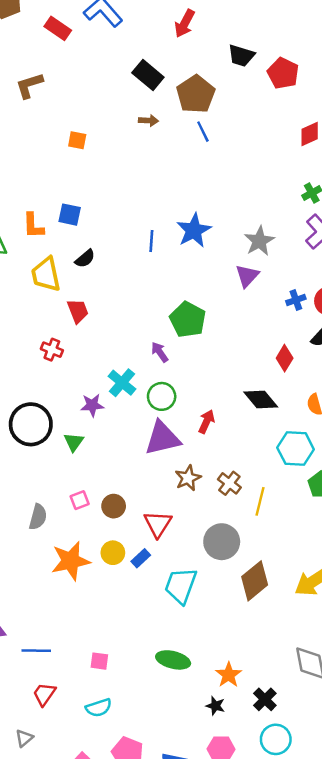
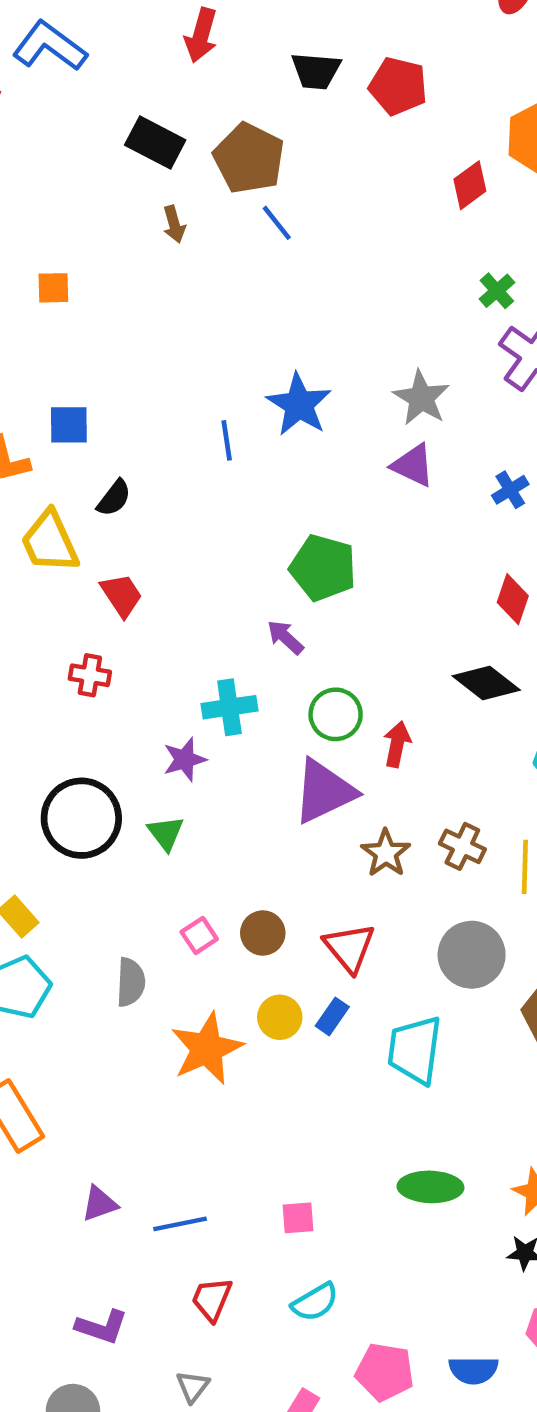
brown arrow: (148, 121) -> (174, 224), turned 84
purple triangle: (247, 276) -> (413, 465), turned -35
cyan cross: (122, 383) -> (229, 707), turned -36
green circle: (162, 396) -> (336, 714), moved

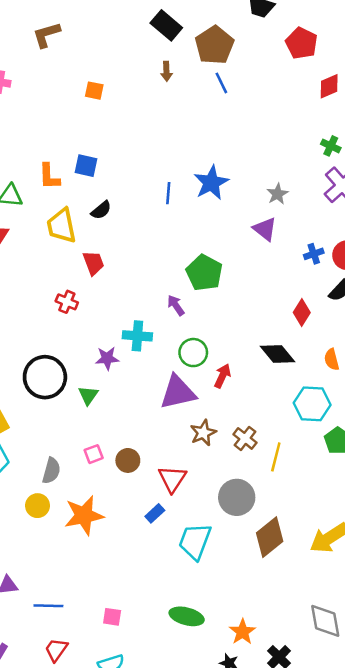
red pentagon: (398, 86) -> (301, 43), moved
green cross: (497, 291) -> (331, 146), turned -36
gray star: (421, 398) -> (277, 194), size x0.7
yellow circle: (280, 1017) -> (38, 506), moved

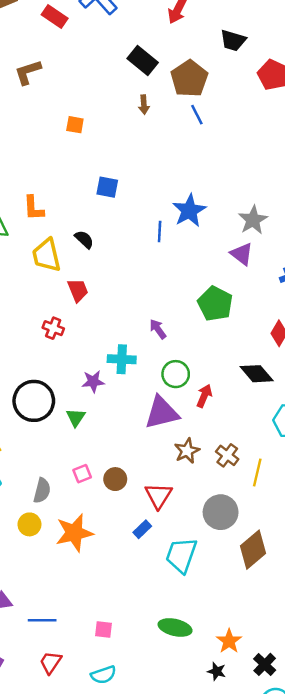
blue square: (86, 166) -> (107, 187), moved
blue line: (168, 193) -> (160, 232), moved
gray star: (277, 194) -> (253, 220), size x1.4
black semicircle: (101, 210) -> (84, 239), turned -96
green pentagon: (204, 273) -> (215, 304), moved

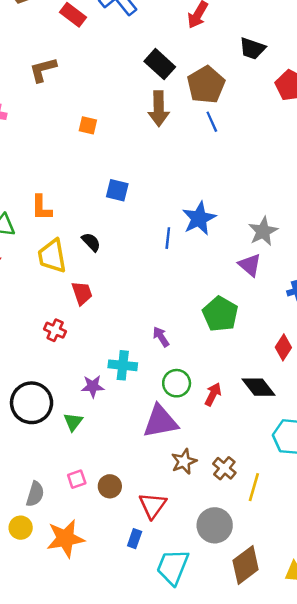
brown arrow: (144, 105) -> (159, 109), size x1.8
red arrow: (204, 396) -> (213, 394), moved
blue rectangle: (142, 529) -> (135, 539), turned -30

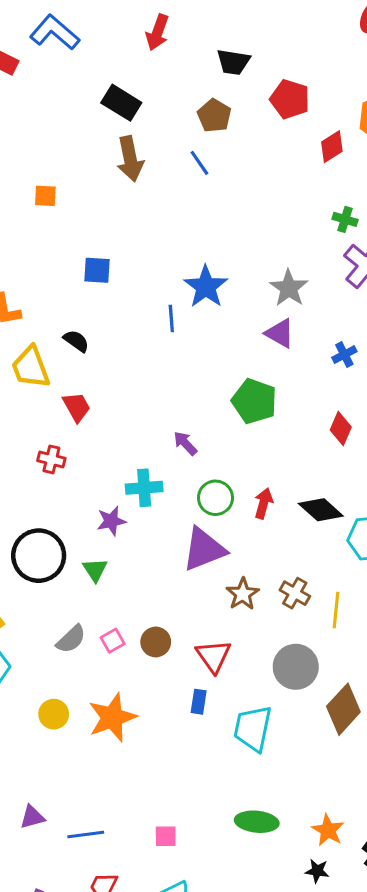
brown pentagon: (206, 85) -> (214, 116), moved, size x0.7
black diamond: (259, 387) -> (321, 510), moved
gray semicircle: (35, 494) -> (71, 639), moved, turned 40

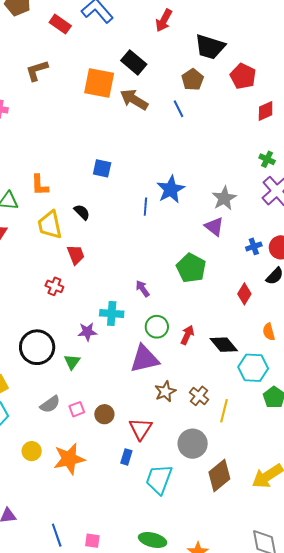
black trapezoid: (233, 62) -> (210, 47), size x1.4
brown arrow: (130, 159) -> (134, 100), turned 124
orange square: (45, 196) -> (99, 83), moved, size x2.0
blue line: (86, 835) -> (57, 535), moved, turned 70

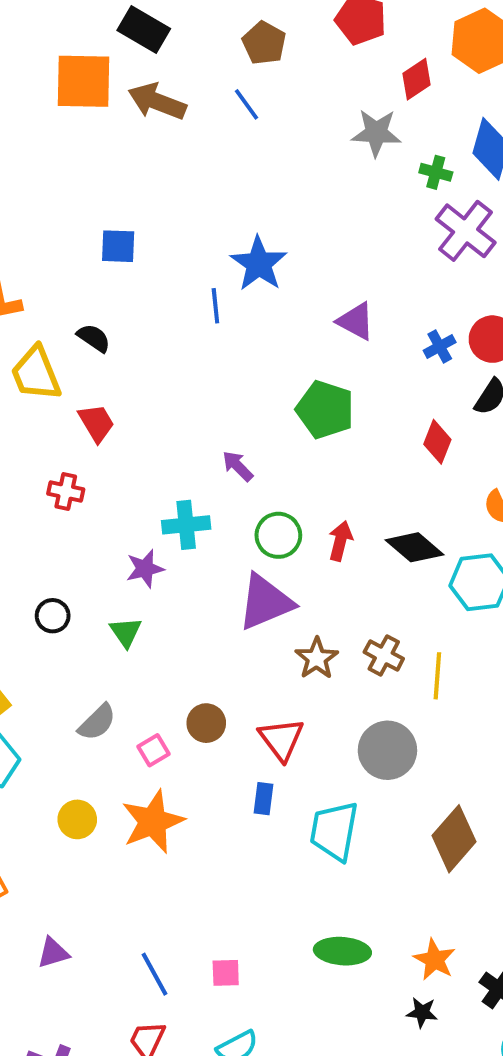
gray star: (224, 198) -> (376, 133), moved, turned -30
black circle: (37, 347) -> (53, 616), size x0.5
pink square: (77, 409) -> (154, 750), moved
brown diamond: (219, 476) -> (454, 839), moved

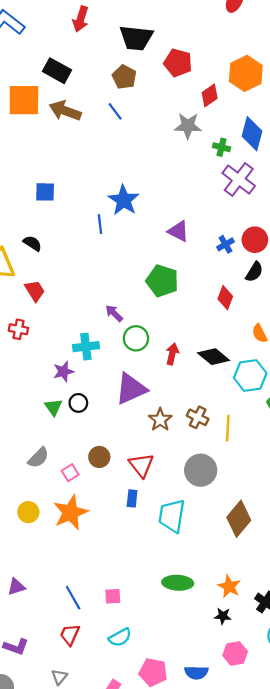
green circle: (278, 535) -> (136, 338), moved
black circle: (53, 616) -> (78, 403), moved

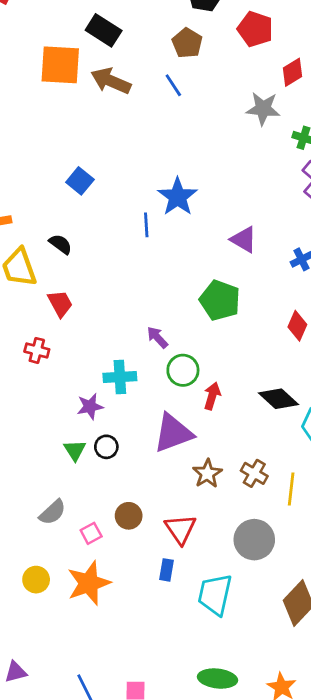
blue square: (45, 192) -> (80, 181), turned 35
red arrow: (172, 354) -> (212, 396), moved

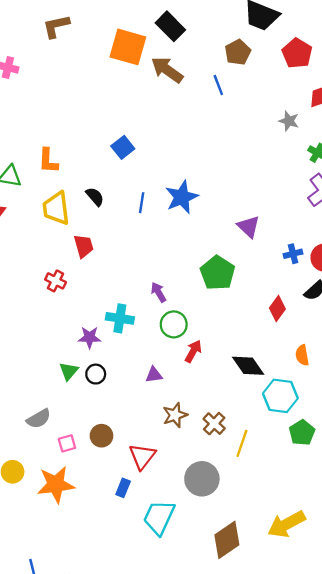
gray star: (263, 109) -> (289, 121), size x0.7
blue star: (178, 197) -> (182, 197), moved
blue line: (146, 225) -> (142, 203), moved
purple triangle: (173, 433) -> (154, 375), size x0.5

